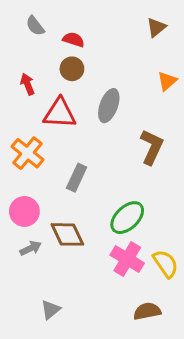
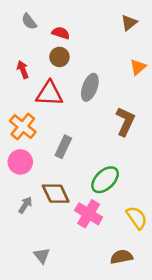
pink circle: (24, 211) -> (20, 162), moved
gray arrow: (31, 248) -> (25, 205), turned -30
pink cross: (127, 259) -> (89, 214), moved
gray triangle: (50, 310) -> (42, 256), turned -30

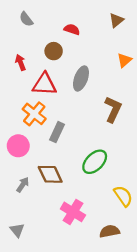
red semicircle: (61, 33) -> (72, 29), moved
orange cross: (23, 127) -> (34, 114), moved
pink cross: (89, 214) -> (73, 212), moved
gray triangle: (42, 256) -> (17, 230), moved

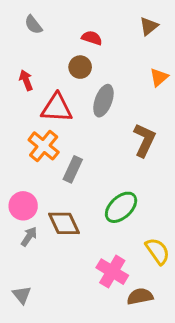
brown circle: (54, 51) -> (80, 67), moved
pink circle: (18, 146) -> (23, 206), moved
pink cross: (73, 212) -> (112, 272), moved

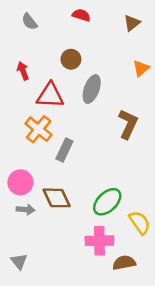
red semicircle: (92, 38) -> (81, 15), moved
green ellipse: (121, 207) -> (107, 202), moved
gray arrow: (29, 237) -> (26, 210), turned 60
pink cross: (112, 272) -> (99, 241), turned -32

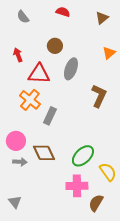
brown semicircle: (124, 263) -> (96, 203), turned -48

